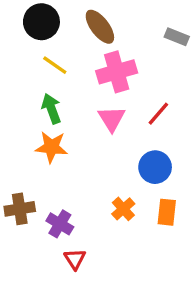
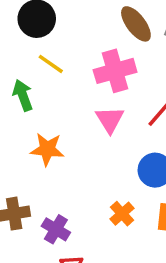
brown ellipse: (100, 27) -> (136, 24), moved
green arrow: (51, 109) -> (23, 95), moved

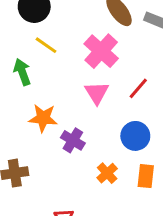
pink cross: (115, 71) -> (101, 51), turned -32
purple cross: (56, 229) -> (73, 140), moved

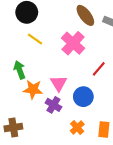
green arrow: (22, 72) -> (20, 70), moved
pink triangle: (97, 93) -> (59, 83), moved
blue circle: (135, 136) -> (83, 97), moved

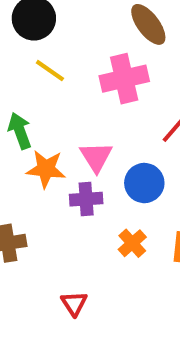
pink cross: (73, 43) -> (124, 79), turned 35
purple cross: (53, 105) -> (86, 199), turned -35

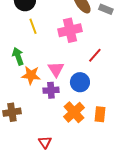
yellow line: (50, 71) -> (33, 26), turned 35
orange cross: (132, 243) -> (74, 112), size x1.5

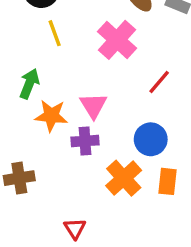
pink cross: (70, 30) -> (117, 40), turned -35
green arrow: (18, 56) -> (29, 84), turned 42
blue circle: (80, 82) -> (151, 139), moved

